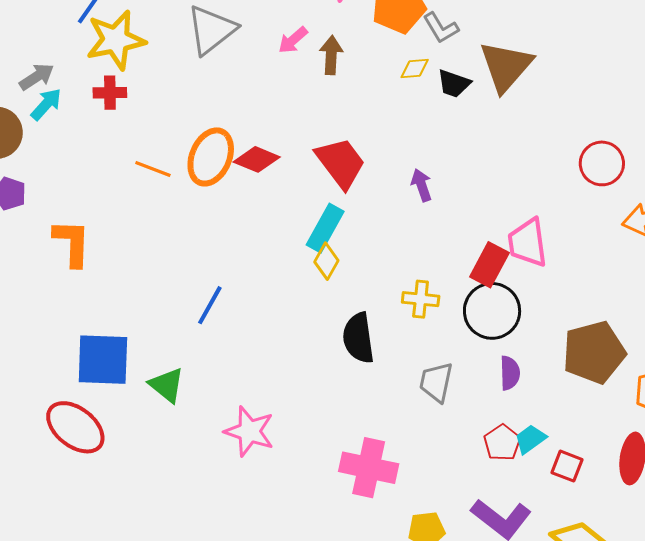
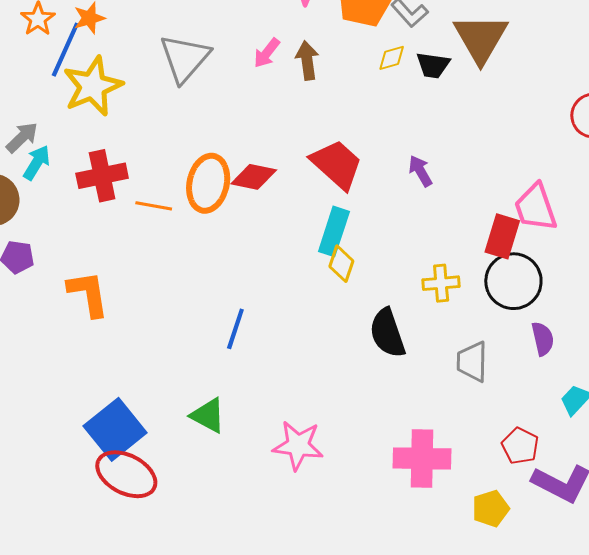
red cross: (110, 93) -> (102, 176), moved, size x1.5
blue square: (103, 360) -> (115, 429), moved, turned -30
red pentagon: (502, 443) -> (520, 446), moved

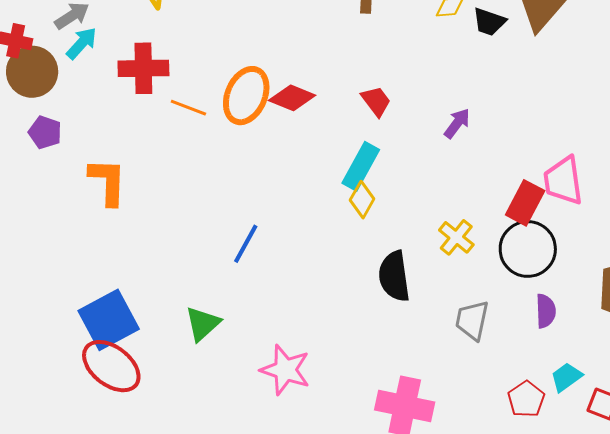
red trapezoid: (337, 164) -> (376, 101), size x0.6
purple arrow: (420, 171) -> (457, 123), turned 56
yellow cross: (441, 283) -> (456, 237), turned 33
green triangle: (208, 415) -> (203, 324), turned 39
red pentagon: (520, 446) -> (526, 399), moved

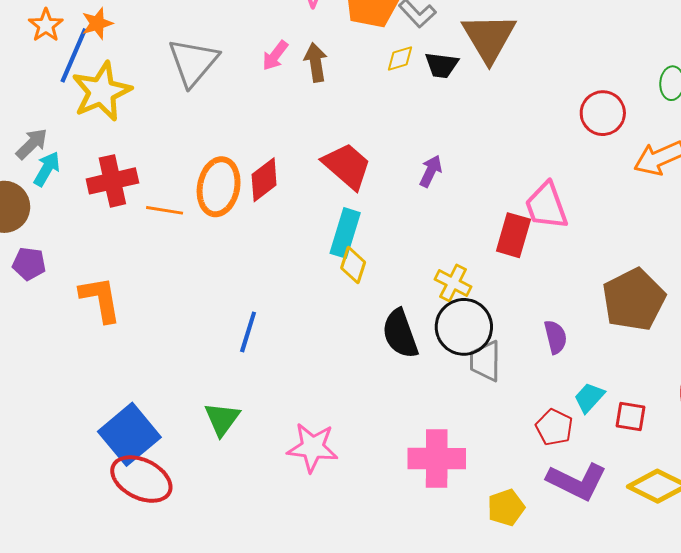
red diamond: (292, 98) -> (264, 180), turned -48
red trapezoid: (376, 101) -> (347, 166), size x1.6
black circle: (528, 249) -> (464, 327), moved

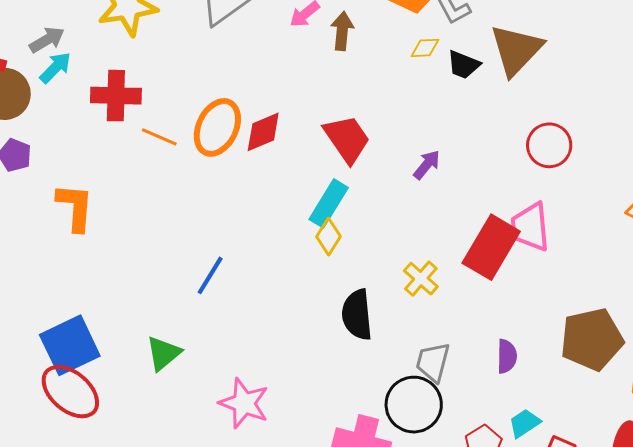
red circle: (603, 113) -> (549, 145), moved
red rectangle: (513, 235) -> (491, 247), size x1.4
black circle: (464, 327) -> (414, 405), moved

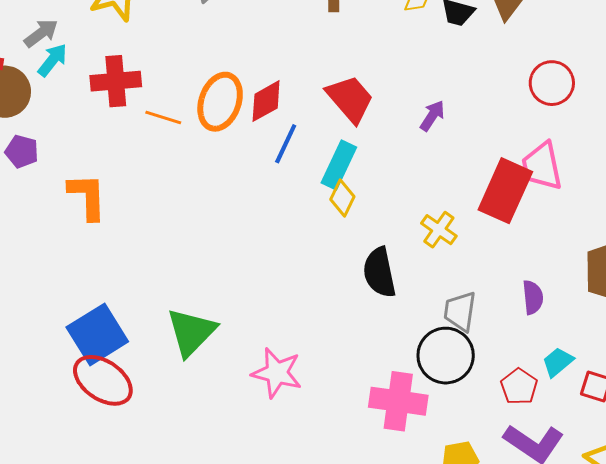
blue line: (210, 275) -> (286, 144), moved
green triangle: (163, 353) -> (191, 332), size x1.4

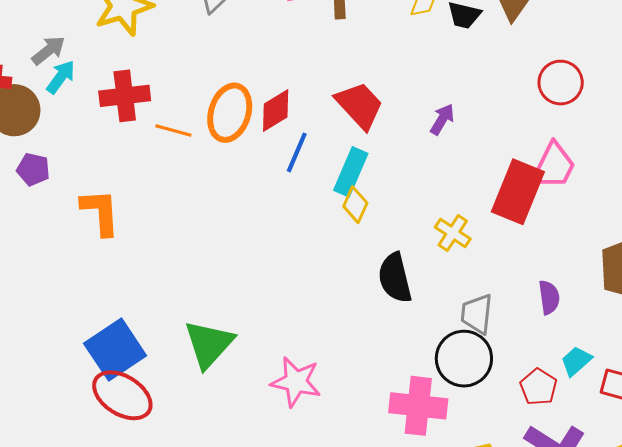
pink trapezoid: (542, 166) -> (554, 166), turned -140

